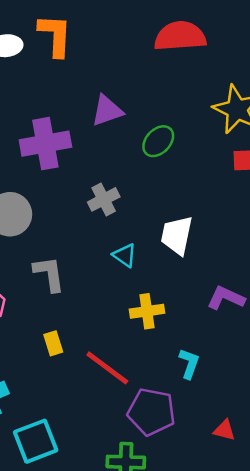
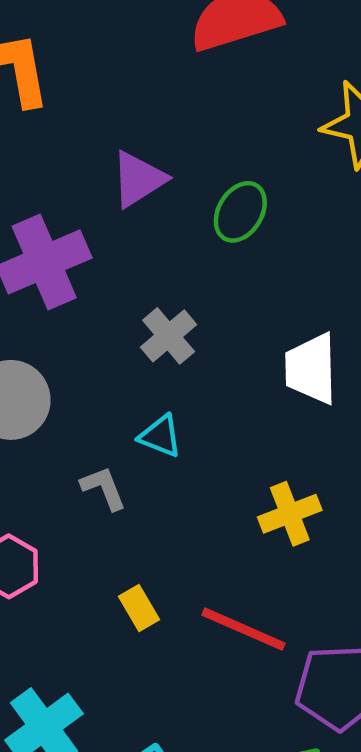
cyan triangle: (125, 255) -> (160, 436), moved
gray L-shape: (49, 274) -> (104, 488), size x0.7

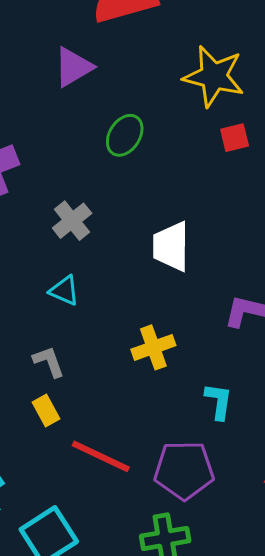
purple triangle: (138, 179) -> (73, 67), moved
gray L-shape: (104, 488) -> (49, 362), moved
red line: (243, 629) -> (101, 456), moved

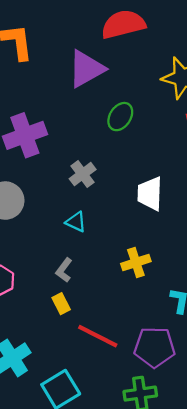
purple triangle: (73, 67) -> (86, 69), size x1.4
gray L-shape: (49, 362) -> (64, 270), turned -125

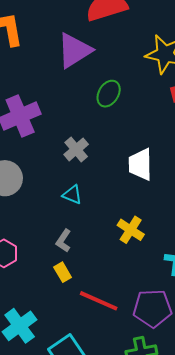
yellow cross: (136, 262) -> (131, 230), turned -36

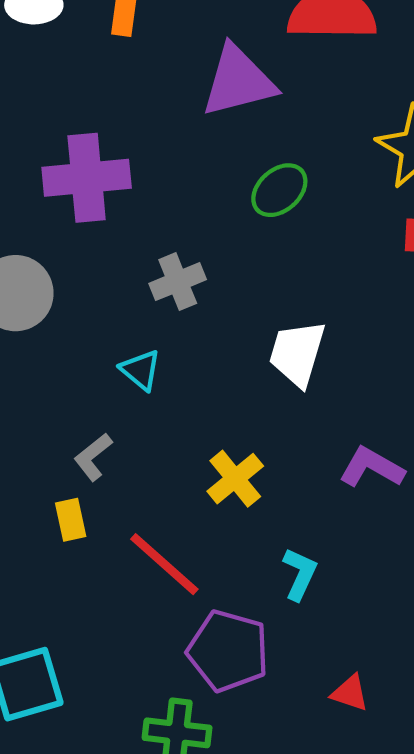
red line: (99, 301) -> (164, 564), moved

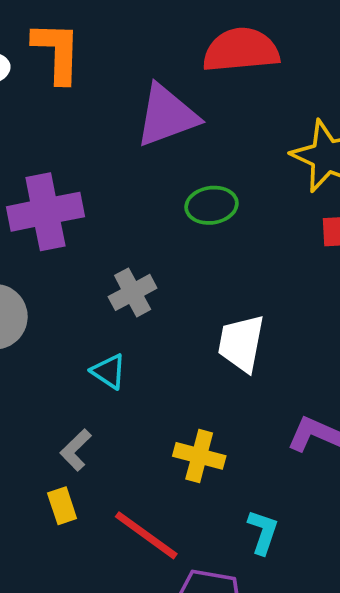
green ellipse: (279, 190) -> (212, 205), turned 39
yellow cross: (235, 479) -> (199, 456), turned -30

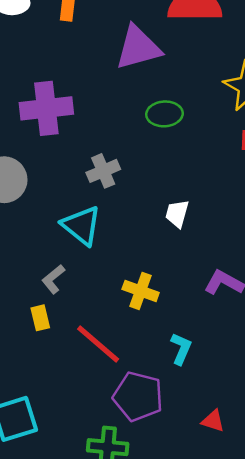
white trapezoid: (241, 343) -> (177, 214), size x0.7
cyan triangle: (109, 371) -> (81, 225), size x1.6

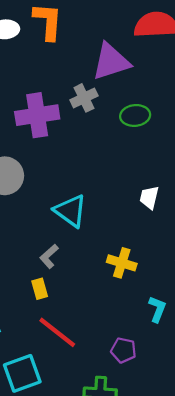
gray cross: (103, 171) -> (84, 98), moved
red line: (98, 344) -> (57, 332), moved
purple pentagon: (138, 396) -> (123, 350), size x0.6

